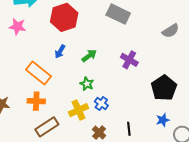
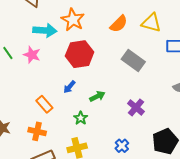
orange rectangle: (39, 73) -> (44, 104), size x0.7
green star: (87, 84) -> (81, 118), moved
blue cross: (101, 104) -> (122, 146), moved

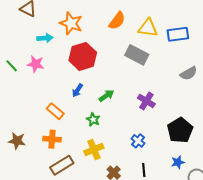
yellow triangle: (151, 23) -> (148, 28), moved
cyan arrow: (45, 30) -> (45, 38), size x0.7

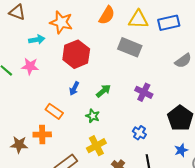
orange cross: (52, 139) -> (42, 134), moved

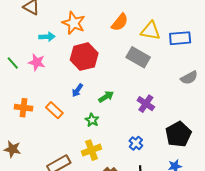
orange cross: (42, 134) -> (23, 108), moved
brown star: (19, 145) -> (12, 149), moved

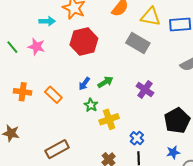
blue arrow: (77, 90) -> (84, 84), moved
blue cross: (136, 143) -> (137, 138), moved
yellow cross: (91, 150) -> (109, 119), moved

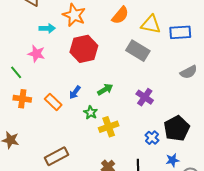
green line: (12, 47) -> (16, 72), moved
blue arrow: (84, 84) -> (75, 92), moved
blue cross: (137, 138) -> (152, 138), moved

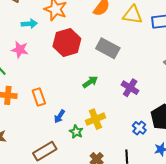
gray rectangle: (138, 51) -> (108, 48), moved
blue arrow: (75, 92) -> (59, 116), moved
orange rectangle: (53, 102) -> (39, 97), turned 30
green star: (91, 112) -> (76, 132), moved

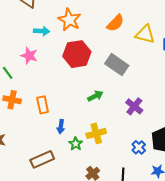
blue arrow: (59, 116) -> (61, 127), turned -32

